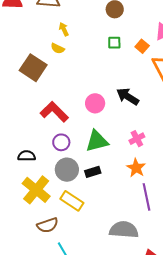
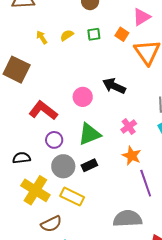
yellow arrow: (64, 29) -> (42, 37), moved
yellow semicircle: (58, 48) -> (67, 35), moved, turned 128

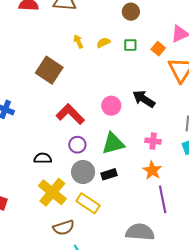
pink cross: (129, 127) -> (153, 141), turned 35

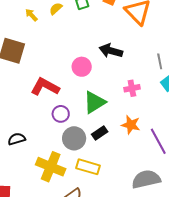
black semicircle: (43, 158) -> (17, 139), moved
orange star: (152, 170) -> (131, 125), moved

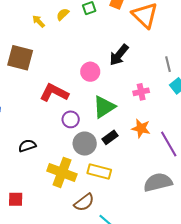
black arrow: (111, 51) -> (119, 55), turned -65

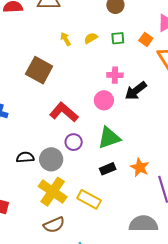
pink cross: (141, 92) -> (115, 75), moved
gray circle: (85, 144) -> (51, 159), moved
brown semicircle: (84, 202) -> (54, 225), moved

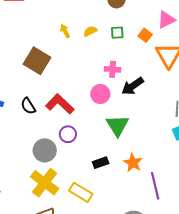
green triangle: (109, 138) -> (117, 125), moved, turned -45
black semicircle: (25, 157) -> (28, 106), moved, turned -120

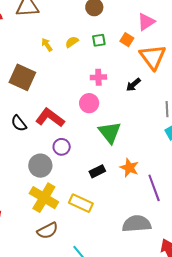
black arrow: (133, 86) -> (133, 85), moved, size x0.7

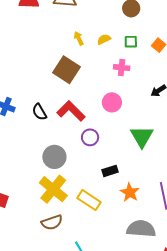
brown square: (22, 77) -> (67, 70), moved
pink cross: (98, 77) -> (122, 68), moved
green triangle: (110, 132) -> (142, 137), moved
purple circle: (62, 147) -> (90, 137), moved
orange star: (129, 168) -> (130, 192), moved

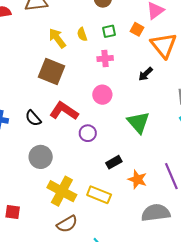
yellow arrow: (79, 38) -> (57, 38), size x1.5
yellow semicircle: (104, 39) -> (82, 34), turned -72
gray circle: (54, 157) -> (41, 157), moved

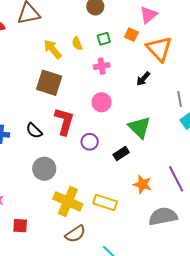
red L-shape: (64, 111) -> (64, 121), turned 76
black rectangle: (114, 162) -> (121, 153), moved

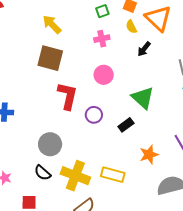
yellow semicircle: (77, 44) -> (131, 27), moved
black semicircle: (34, 131) -> (42, 173), moved
orange star: (142, 184) -> (149, 155), turned -30

